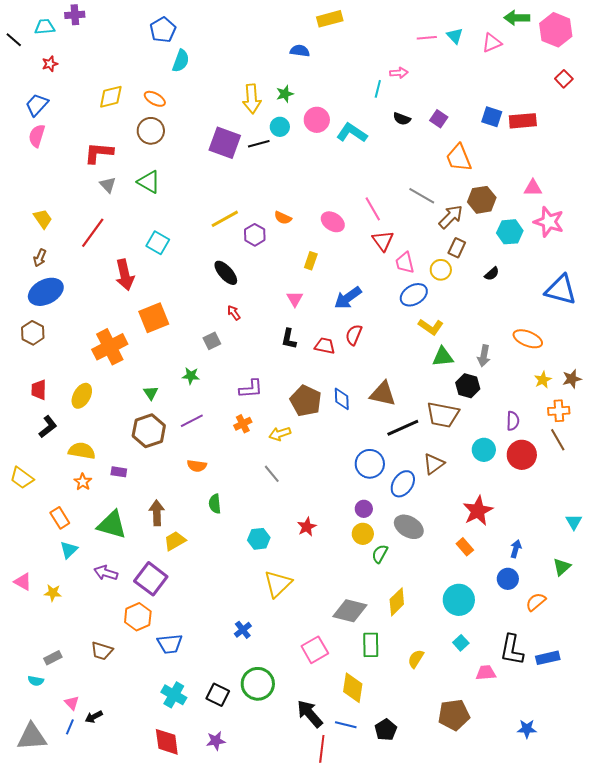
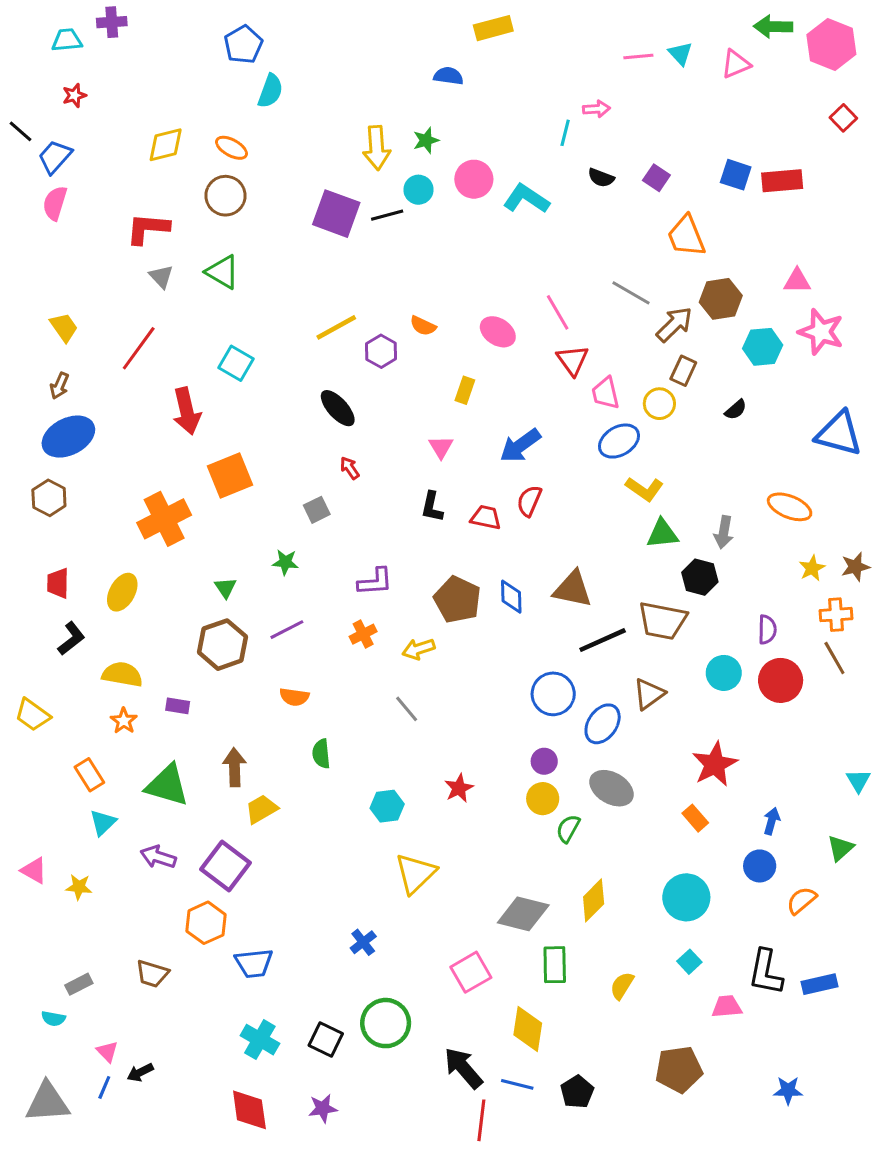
black line: (14, 40) -> (21, 131), moved

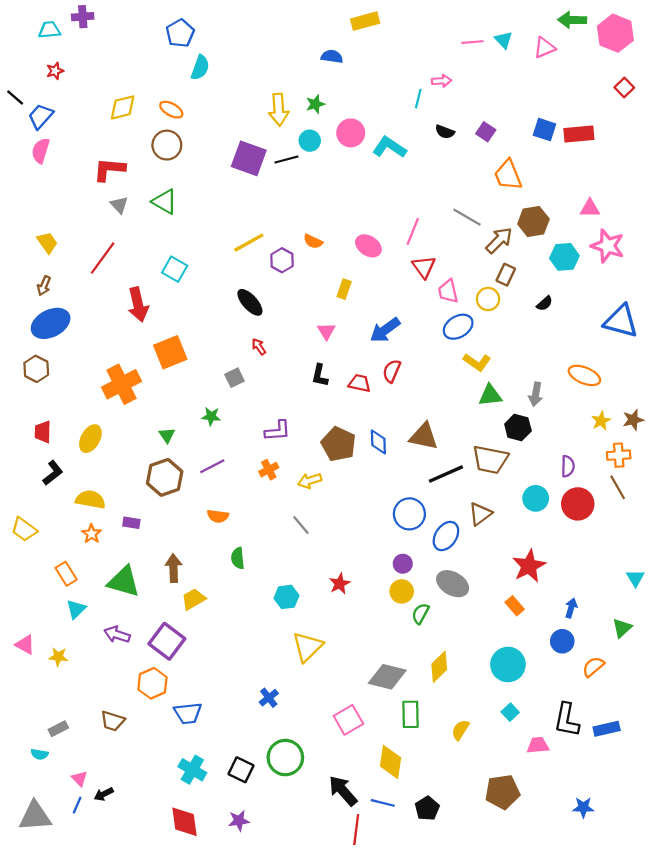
pink line: (558, 312) -> (413, 231), turned 52

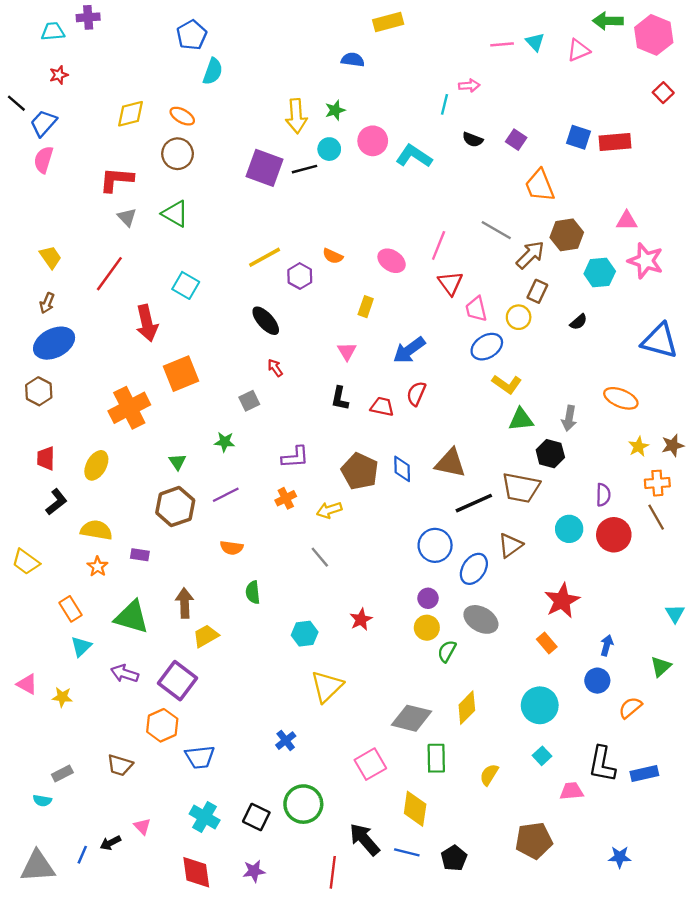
pink triangle: (79, 779) -> (142, 826), moved
red line: (356, 830) -> (333, 872), moved

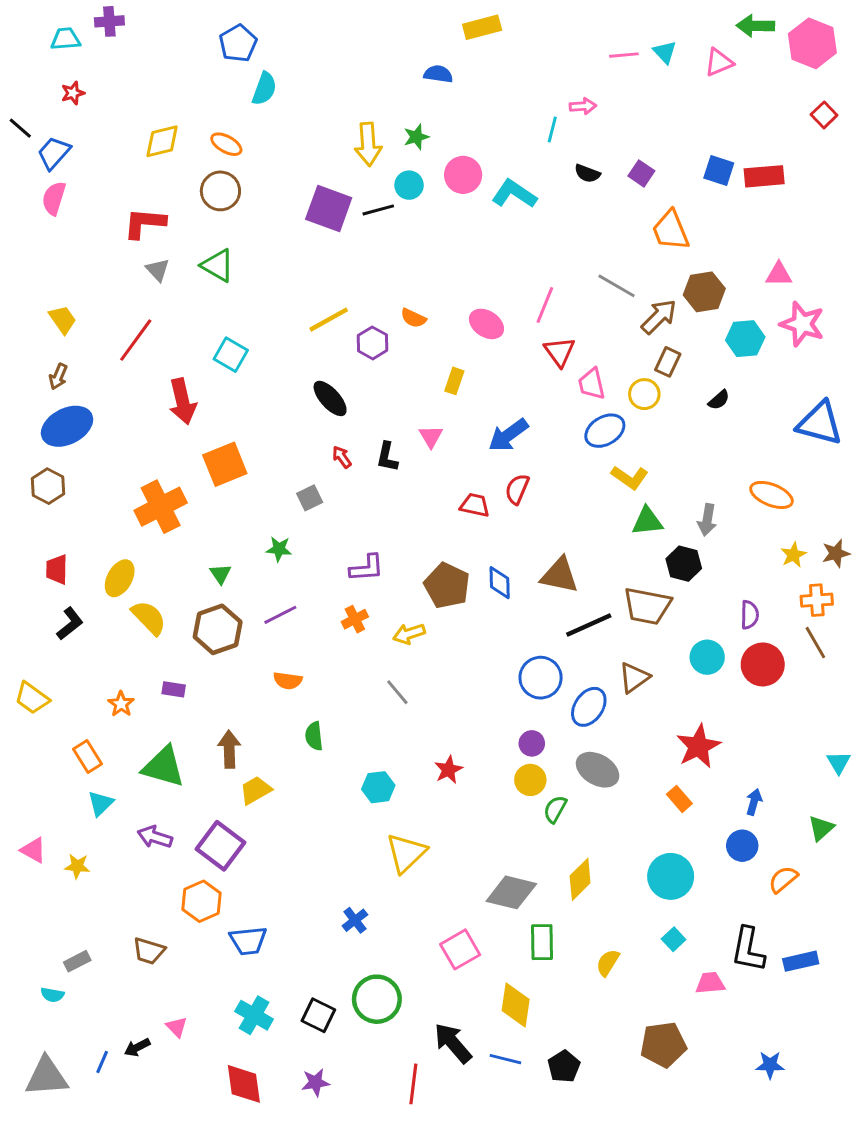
black L-shape: (340, 398) -> (387, 457), moved
yellow semicircle: (96, 530) -> (149, 618), moved, turned 36

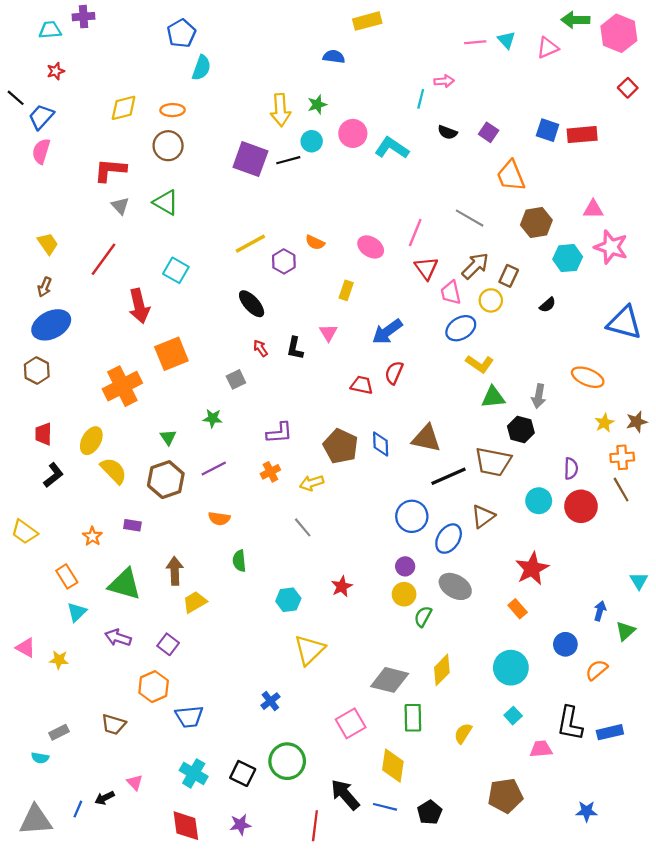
orange ellipse: (226, 144) -> (173, 110), turned -30
brown arrow: (659, 317) -> (475, 266), moved
blue arrow: (754, 802) -> (600, 611), moved
purple square: (220, 846) -> (168, 644), size x0.6

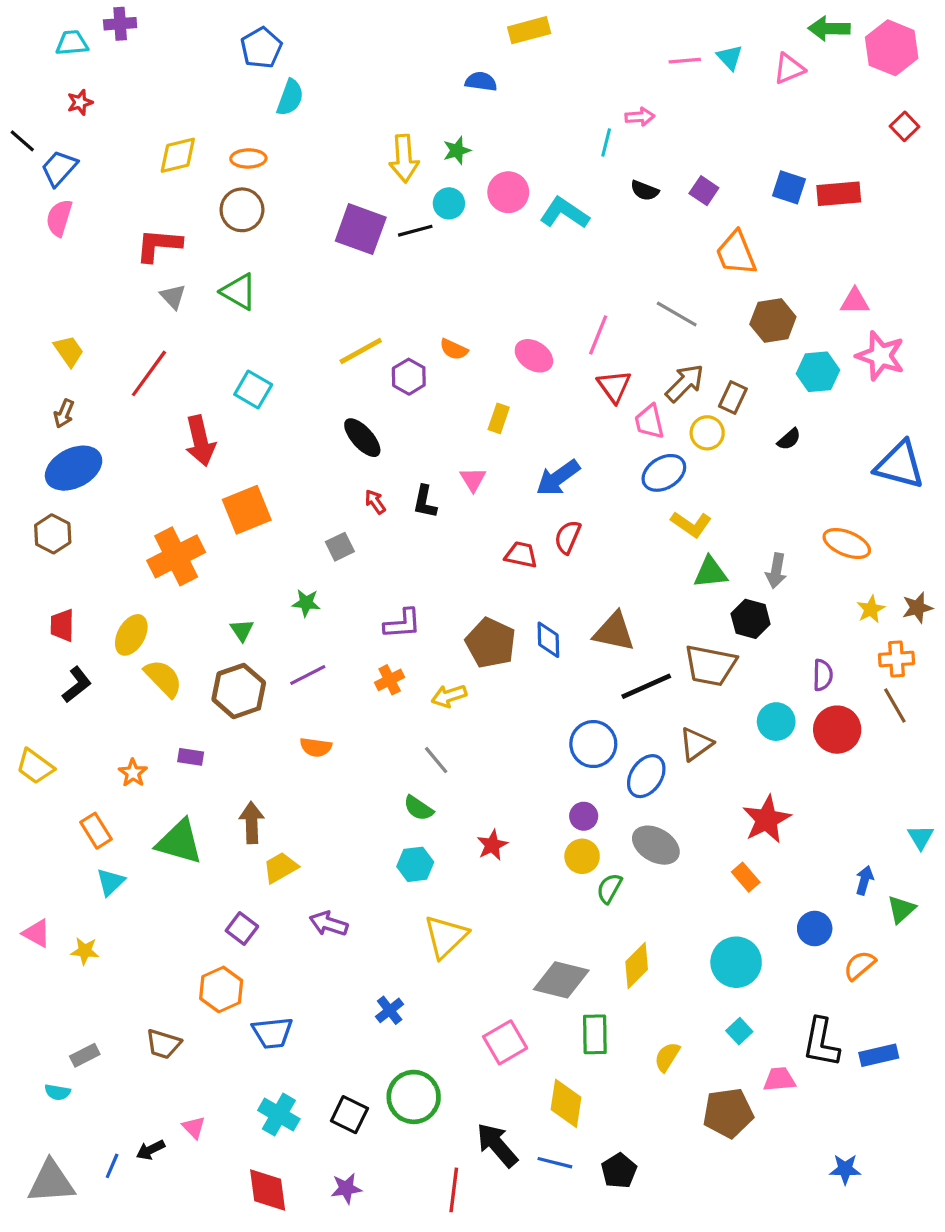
green semicircle: (239, 561) -> (418, 808), moved, turned -50
purple arrow: (118, 638) -> (329, 924), moved
brown pentagon: (505, 796) -> (728, 1113), moved

